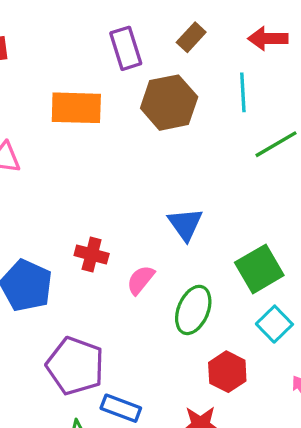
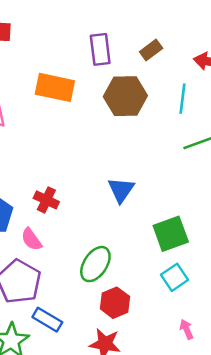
pink semicircle: (141, 280) -> (31, 239), moved, turned -85
green ellipse: (193, 310) -> (95, 264), moved
red hexagon: (227, 372) -> (115, 303), moved

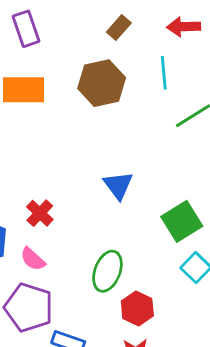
purple rectangle: (100, 49) -> (26, 29), moved
red cross: (46, 200) -> (40, 213), turned 30

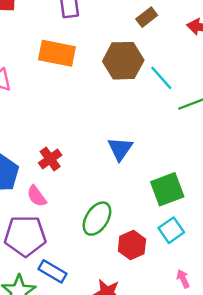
cyan line: (164, 73) -> (161, 78), moved, turned -48
purple pentagon: (29, 307) -> (25, 236), turned -30
red hexagon: (137, 308) -> (132, 245), moved

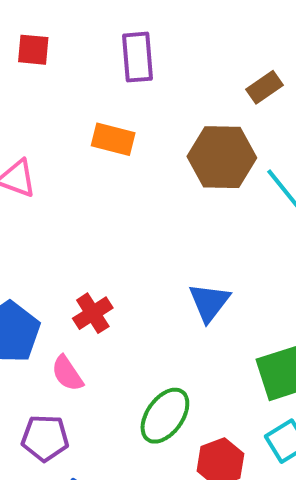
orange rectangle: (57, 53) -> (113, 139), size x0.7
purple pentagon: (25, 236) -> (45, 438), size x0.7

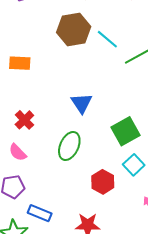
orange rectangle: (113, 139) -> (20, 63), moved
green ellipse: (165, 416) -> (69, 146), moved

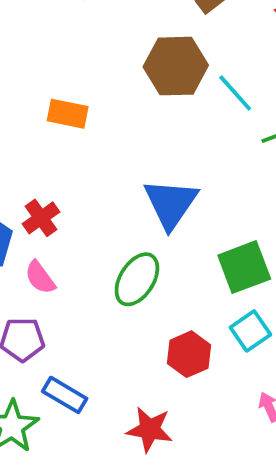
blue triangle: (82, 103) -> (171, 204), size x1.4
red cross: (24, 120) -> (41, 218), moved

